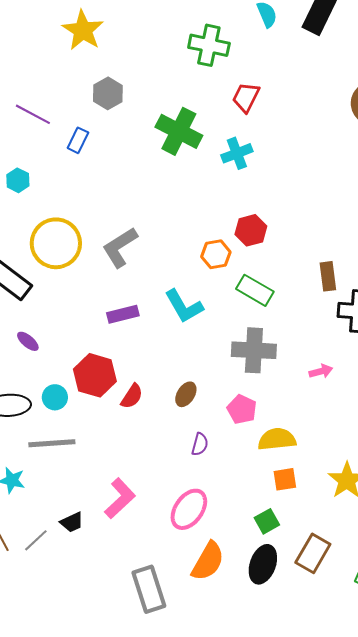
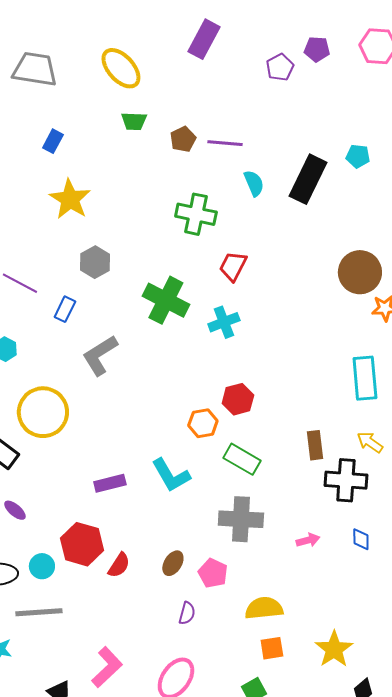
gray L-shape: (120, 247) -> (100, 355), moved
pink pentagon: (242, 409) -> (213, 573), moved

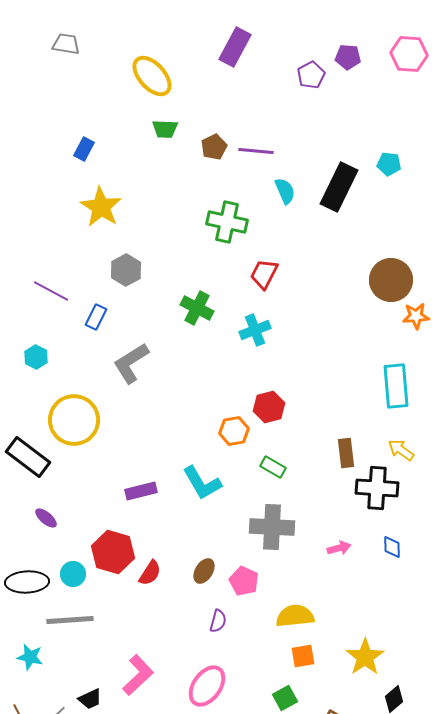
gray trapezoid: (35, 69) -> (66, 44), moved, size x0.6
green cross: (166, 300) -> (197, 308), size x0.7
green rectangle: (242, 459) -> (273, 467), size x0.7

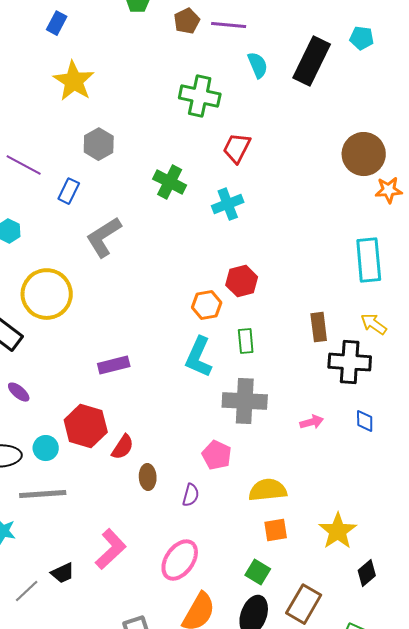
green rectangle: (273, 467) -> (246, 341), turned 55
cyan L-shape: (202, 483) -> (199, 357), moved, turned 54
brown ellipse: (204, 571) -> (148, 477), moved, turned -35
green square: (285, 698) -> (258, 572), turned -30

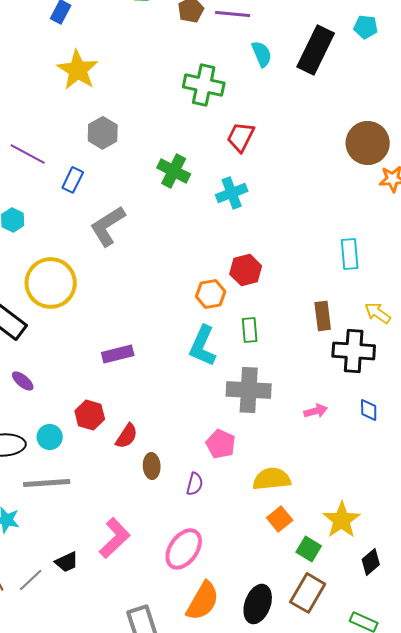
cyan rectangle: (369, 260) -> (350, 254), moved, size x0.7
red hexagon: (86, 426) -> (90, 415), size x0.7
orange square: (276, 530) -> (280, 519), turned -30
green square: (258, 572) -> (309, 549), moved

